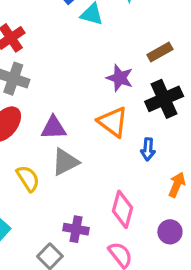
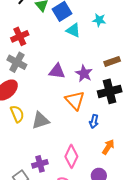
purple triangle: (54, 128) -> (57, 71), moved
yellow semicircle: (28, 178) -> (17, 114), moved
purple cross: (76, 229) -> (40, 164), turned -35

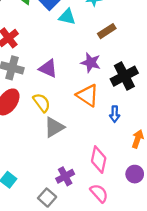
brown rectangle: (112, 61) -> (107, 31), moved
purple triangle: (57, 71) -> (48, 68), moved, turned 30
yellow semicircle: (17, 114) -> (42, 103), moved

